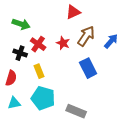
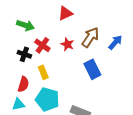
red triangle: (73, 12) -> (65, 13), moved
red semicircle: (11, 78) -> (23, 84), moved

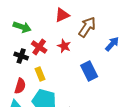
brown arrow: (90, 37) -> (87, 27), moved

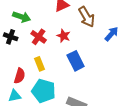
brown arrow: (87, 27) -> (87, 17), turned 115
black cross: (21, 56) -> (11, 37), moved
blue rectangle: (89, 71) -> (76, 61), moved

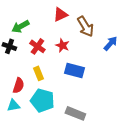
green arrow: (22, 17) -> (20, 26), turned 132
blue rectangle: (76, 61) -> (74, 70), turned -48

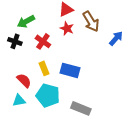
red star: (62, 45) -> (67, 28), moved
blue rectangle: (74, 70) -> (70, 70), moved
red semicircle: (18, 85) -> (24, 80), turned -63

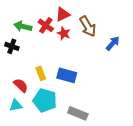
green arrow: (26, 21) -> (23, 26), turned 42
red cross: (43, 41) -> (46, 25), moved

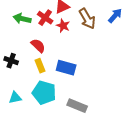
blue arrow: (113, 43) -> (115, 16), moved
black cross: (12, 46) -> (11, 61), moved
red semicircle: (21, 85) -> (38, 46), moved

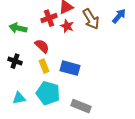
red cross: (45, 18) -> (49, 18), turned 35
green arrow: (22, 19) -> (18, 28), moved

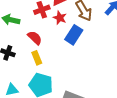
blue rectangle: (70, 68) -> (74, 35), moved, turned -72

